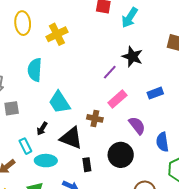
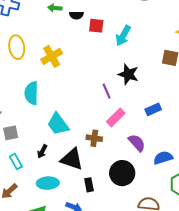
purple line: (110, 72) -> (107, 91), turned -63
blue semicircle: (162, 142) -> (163, 158), turned 84
cyan rectangle: (25, 146) -> (16, 162), moved

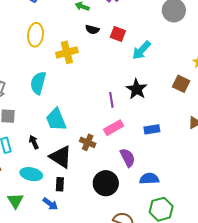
black semicircle: (76, 15) -> (92, 30), moved
black arrow: (42, 151) -> (34, 142), turned 112
black rectangle: (89, 185) -> (60, 184), moved

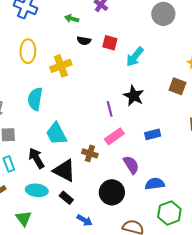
black arrow: (34, 142) -> (36, 158), size x1.5
black rectangle: (60, 184) -> (66, 198), turned -48
blue arrow: (50, 204) -> (85, 220), moved

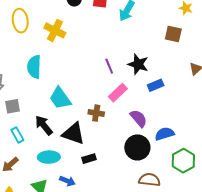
yellow cross: (61, 66) -> (55, 30), turned -35
black star: (134, 96) -> (138, 64), moved
black circle: (112, 192) -> (137, 147), moved
black rectangle: (66, 198) -> (89, 159), moved, turned -48
blue arrow: (85, 220) -> (67, 181), moved

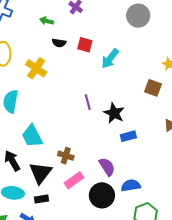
purple line: (109, 66) -> (88, 102), moved
pink rectangle: (118, 93) -> (74, 180), moved
black triangle: (73, 133) -> (40, 173), turned 40
black rectangle: (89, 159) -> (42, 199), moved

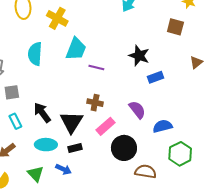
purple line: (88, 102) -> (96, 68), moved, turned -56
cyan trapezoid: (32, 136) -> (76, 49), moved, turned -125
black circle: (102, 195) -> (124, 148), moved

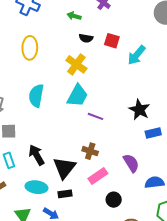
yellow cross: (57, 18) -> (76, 64), moved
black circle: (124, 148) -> (114, 200), size x0.6

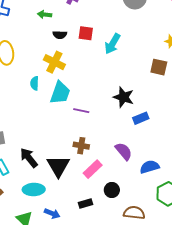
cyan semicircle: (36, 96) -> (35, 83), moved, size x0.6
black rectangle: (65, 194) -> (86, 204), moved

